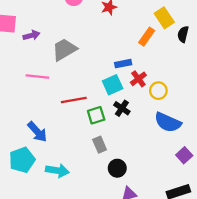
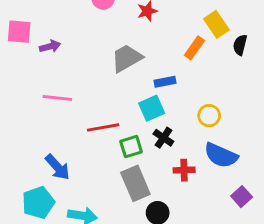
gray trapezoid: (64, 49) -> (127, 58), moved
red cross: (138, 79) -> (184, 170), moved, turned 35
gray rectangle: (100, 145) -> (135, 183), size x1.6

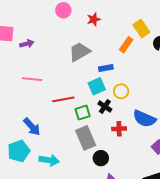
yellow circle: (209, 116) -> (121, 91), moved

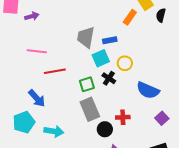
gray trapezoid: (80, 52) -> (86, 37), moved, turned -50
red line: (63, 99) -> (55, 71), moved
red cross: (119, 129) -> (123, 117), moved

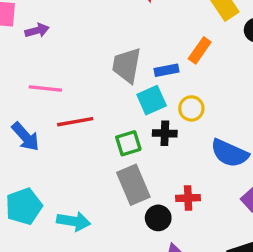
orange rectangle: (130, 17) -> (200, 50), moved
black cross: (109, 78) -> (165, 133), turned -32
blue arrow: (37, 98) -> (25, 137), moved

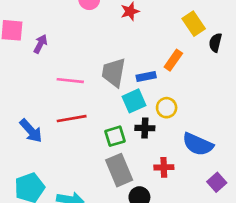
purple arrow: (37, 30) -> (40, 44), turned -48
pink line: (45, 89) -> (70, 81), moved
red cross: (188, 198) -> (164, 167), moved

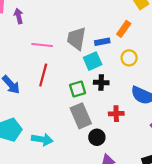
purple arrow: (40, 44) -> (19, 16), turned -40
yellow circle: (167, 108) -> (129, 58), moved
red line: (72, 119) -> (43, 75), turned -65

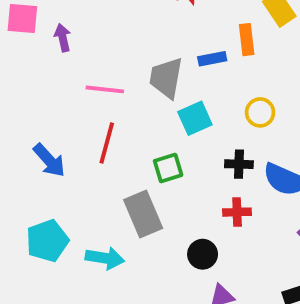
orange rectangle: (124, 29) -> (247, 40), moved, turned -42
blue rectangle: (102, 42) -> (212, 59), moved
black cross: (101, 83) -> (239, 164), moved
gray rectangle: (81, 116) -> (143, 214), moved

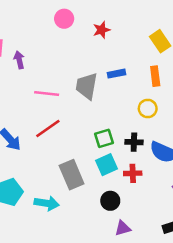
orange rectangle: (247, 40) -> (155, 76), moved
cyan square: (195, 118) -> (107, 165), moved
red line: (107, 143) -> (48, 128), turned 40
green square: (168, 168) -> (104, 138), moved

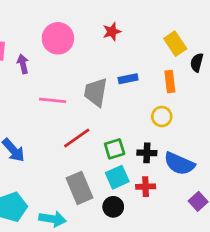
pink circle: (64, 19) -> (58, 38), moved, size x1.5
red line: (48, 128) -> (77, 138), moved
black circle: (110, 201) -> (113, 207), moved

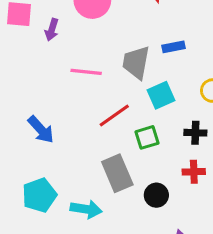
purple arrow: (23, 64) -> (52, 30), turned -150
green square: (115, 149) -> (147, 137), moved
cyan square: (117, 177) -> (161, 95), moved

